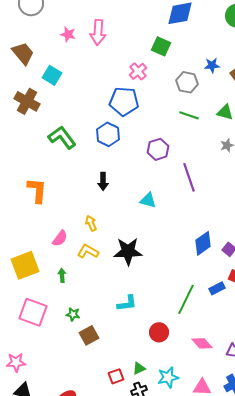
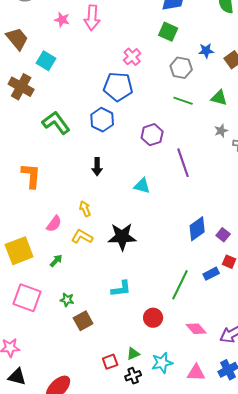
green square: (161, 46) -> (168, 32), moved
green arrow: (62, 275) -> (56, 261), turned 48

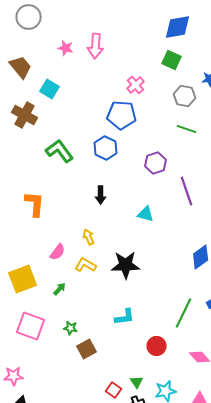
green triangle: (133, 354) -> (137, 382), turned -40
red square: (110, 362) -> (114, 390), turned -35

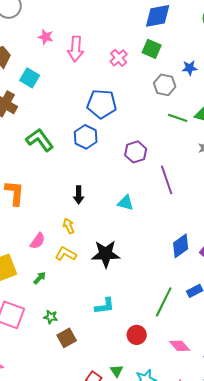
pink arrow: (96, 46) -> (76, 49), moved
pink cross: (136, 85) -> (119, 58), moved
green line: (187, 129) -> (178, 118), moved
black arrow: (101, 195) -> (79, 195), moved

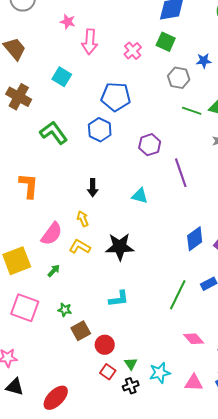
pink star: (46, 37) -> (68, 22), moved
cyan square: (30, 78) -> (62, 77), moved
pink semicircle: (38, 241) -> (52, 234), size x1.4
red circle: (137, 335) -> (105, 345), moved

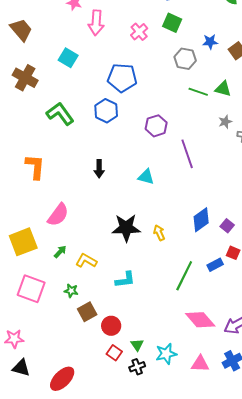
yellow arrow: (83, 219) -> (159, 233), moved
yellow L-shape: (80, 247) -> (86, 261), moved
pink diamond: (194, 339) -> (200, 320), size x1.4

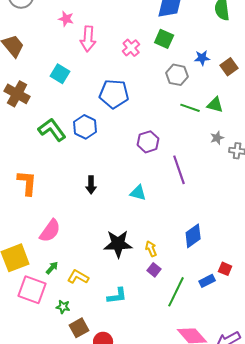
blue hexagon: (106, 111) -> (85, 127), moved
purple square: (227, 226) -> (154, 270), moved
pink square: (31, 289) -> (32, 290), moved

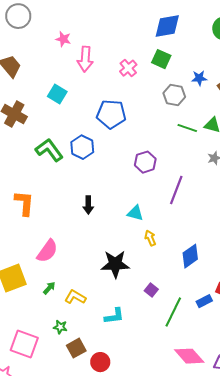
purple line: (179, 170) -> (176, 190), turned 40
yellow arrow: (151, 249) -> (150, 238), moved
pink square: (32, 290) -> (24, 344), moved

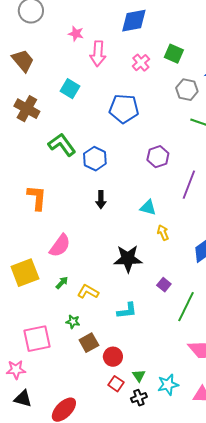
blue diamond: (167, 26) -> (134, 21), moved
blue hexagon: (82, 147) -> (95, 159), moved
pink square: (24, 344) -> (37, 339), turned -32

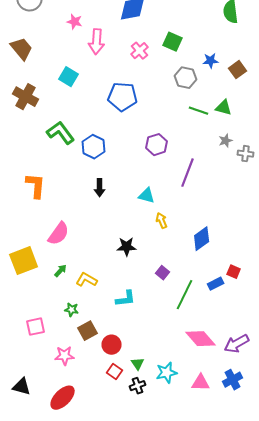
black star: (128, 259) -> (127, 247), size x0.7
pink square: (37, 339) -> (36, 327), size x0.7
pink star: (16, 370) -> (65, 356), moved

